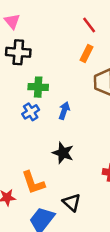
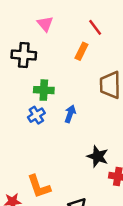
pink triangle: (12, 21) -> (45, 24), moved
orange rectangle: (87, 54) -> (81, 51), moved
black star: (63, 153) -> (98, 156), moved

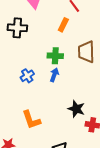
green cross: (44, 90) -> (55, 56), moved
orange L-shape: (39, 187) -> (31, 120), moved

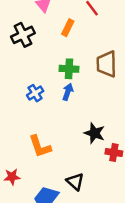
orange rectangle: (63, 25) -> (68, 28), moved
black cross: (17, 28) -> (23, 35), turned -30

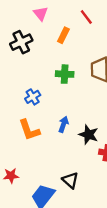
blue arrow: (68, 92) -> (63, 124), moved
orange L-shape: (40, 146) -> (29, 130), moved

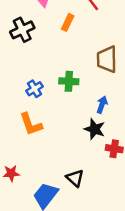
green cross: (65, 74) -> (69, 81), moved
blue arrow: (63, 124) -> (102, 105), moved

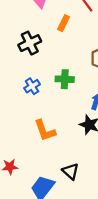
black cross: (22, 30) -> (30, 43), moved
orange L-shape: (31, 124) -> (45, 131), moved

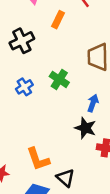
green cross: (65, 79) -> (59, 79), turned 30
orange L-shape: (45, 131) -> (38, 159), moved

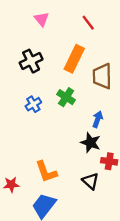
orange rectangle: (58, 20) -> (74, 59), moved, size x1.6
black triangle: (65, 178) -> (91, 181), moved

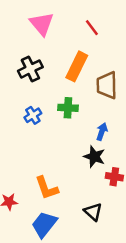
pink triangle: (42, 19) -> (42, 24), size x1.5
green cross: (66, 97) -> (68, 108), turned -30
black triangle: (91, 181) -> (93, 212), moved

